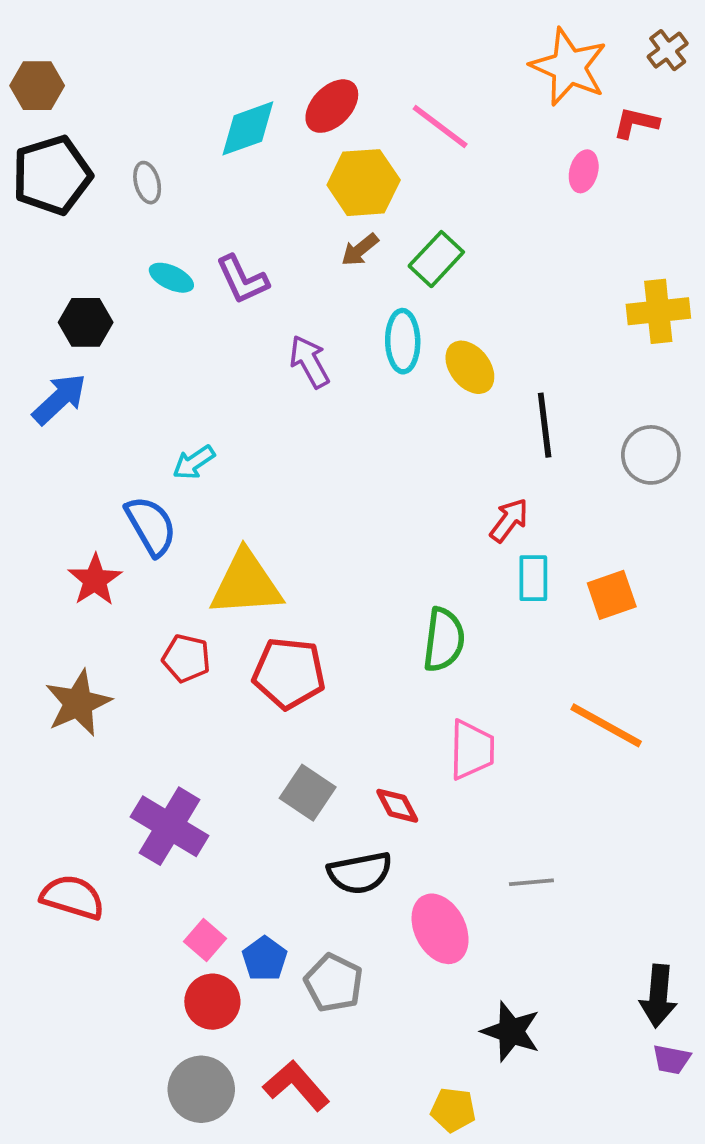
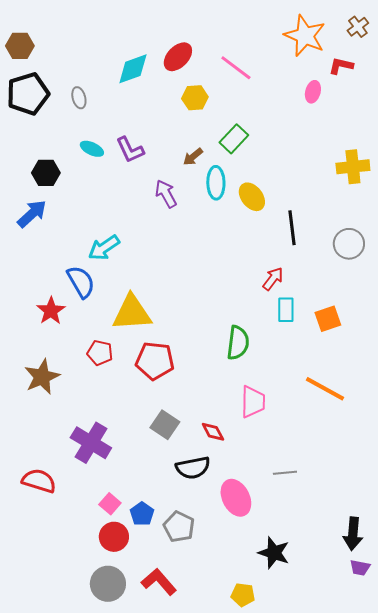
yellow hexagon: (364, 183) -> (195, 98), size x0.7
brown arrow: (360, 250) -> (193, 157), moved
cyan arrow: (194, 462) -> (104, 248), size x1.4

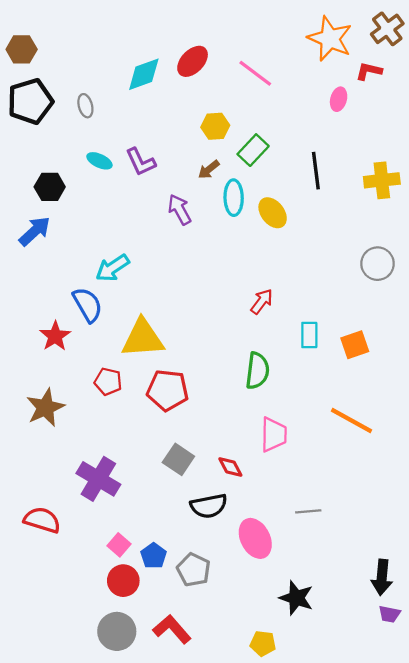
brown cross: (358, 27) -> (387, 29), size x1.4
yellow hexagon: (195, 98) -> (215, 126), moved
black line: (292, 228) -> (316, 171), moved
red arrow: (273, 279) -> (262, 301), moved

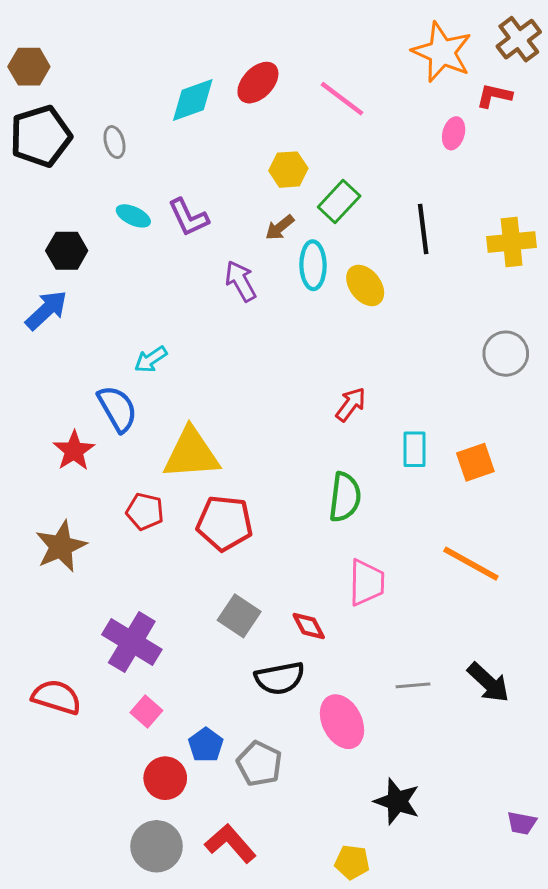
cyan arrow: (112, 268) -> (151, 359), size x0.7
pink square: (119, 545) -> (146, 712), moved
black arrow: (382, 577) -> (488, 683), moved, turned -52

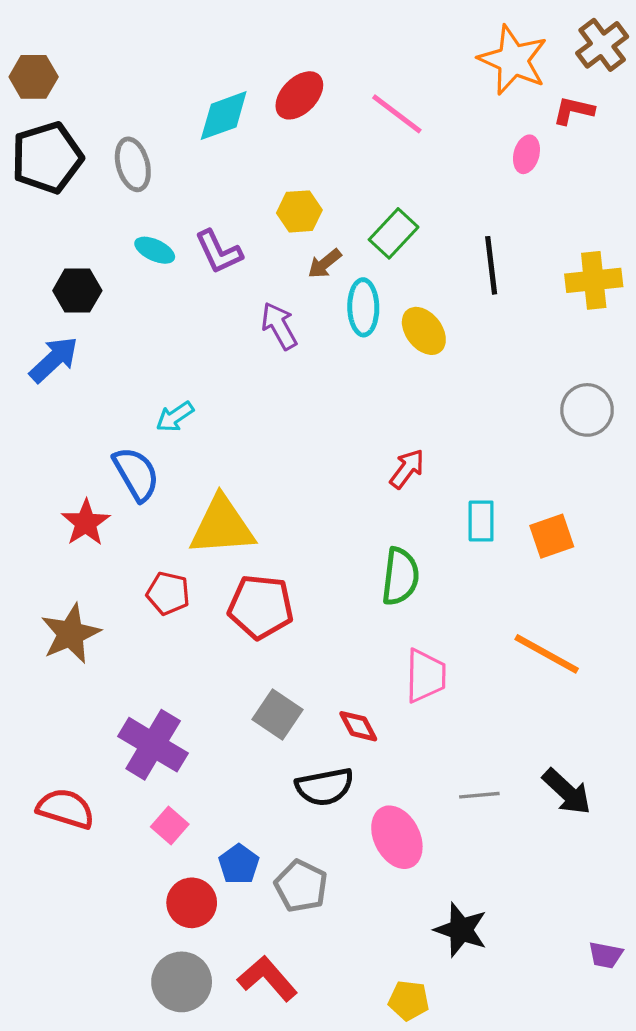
gray ellipse: (114, 142) -> (133, 164), size x1.4
yellow hexagon: (288, 170) -> (299, 211), moved

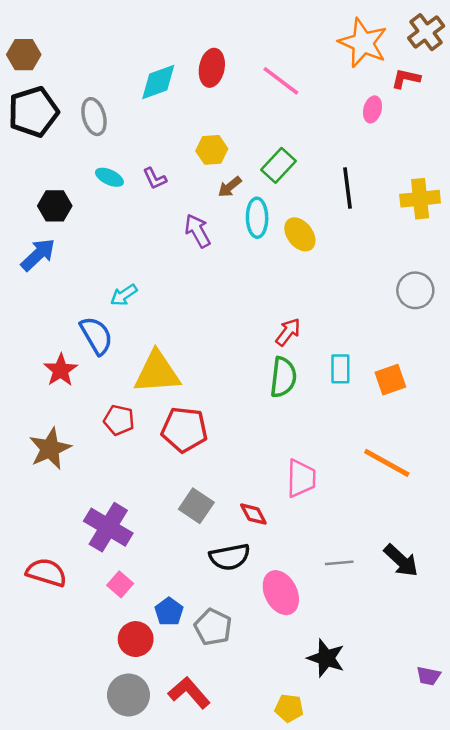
red ellipse: (299, 95) -> (212, 68), turned -33
purple L-shape: (219, 252) -> (155, 178), size x0.7
green semicircle: (400, 576) -> (283, 377), moved

